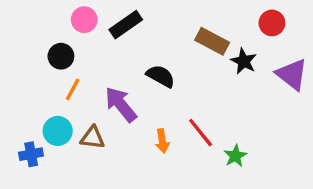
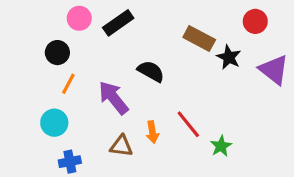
brown triangle: (93, 138) -> (121, 146), moved
blue cross: (31, 154) -> (70, 162), moved

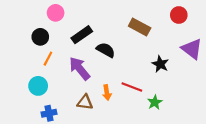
black rectangle: (118, 23) -> (82, 35), moved
black star: (229, 57) -> (160, 64), moved
red line: (188, 124) -> (132, 87), turned -30

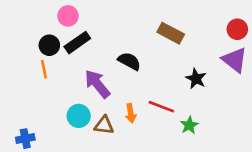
red circle: (179, 15) -> (237, 29), moved
black rectangle: (82, 35) -> (77, 43), moved
orange line: (48, 59) -> (44, 69), moved, turned -40
cyan circle: (38, 86) -> (79, 116), moved
blue cross: (49, 113) -> (25, 139), moved

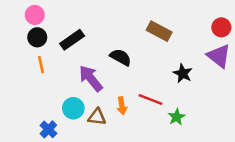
pink circle: (68, 16) -> (35, 15), moved
black circle: (49, 45) -> (37, 37), moved
blue cross: (25, 139) -> (48, 129), moved, turned -35

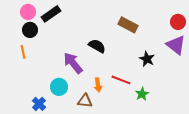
black rectangle: (72, 40) -> (51, 14), moved
orange line: (41, 65) -> (23, 52), moved
brown triangle: (97, 117) -> (85, 101), moved

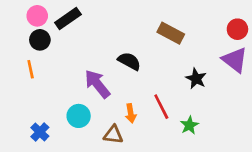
red line: (121, 80) -> (161, 107), turned 42
blue cross: (39, 104) -> (40, 132), moved

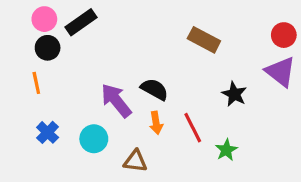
black semicircle: (129, 61) -> (154, 89), moved
orange arrow: (131, 113) -> (156, 123), moved
blue cross: (40, 132) -> (48, 132), moved

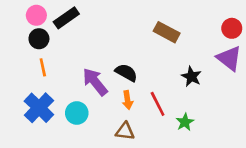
orange line: (36, 83) -> (43, 67), moved
blue cross: (48, 132) -> (39, 108), size x1.6
brown triangle: (135, 161) -> (125, 131), moved

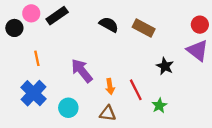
black circle: (39, 39) -> (14, 28), moved
black semicircle: (126, 73) -> (109, 25), moved
cyan circle: (77, 113) -> (68, 108), moved

